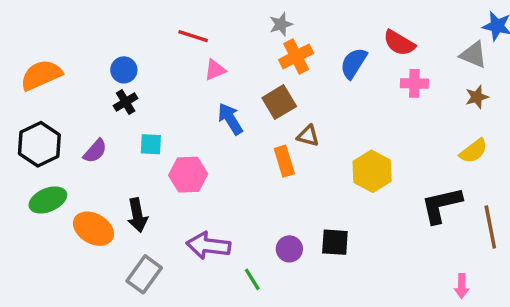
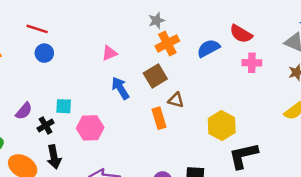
red line: (193, 36) -> (37, 29), moved
blue semicircle: (354, 63) -> (208, 48), turned 30
black cross: (126, 102) -> (46, 125), moved
black L-shape: (441, 205) -> (243, 156), moved

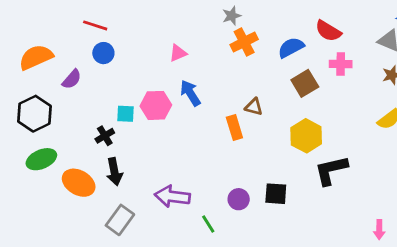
brown square: (155, 76) -> (305, 83), moved
purple semicircle: (24, 111) -> (72, 79), moved
pink hexagon: (90, 128) -> (156, 105), moved

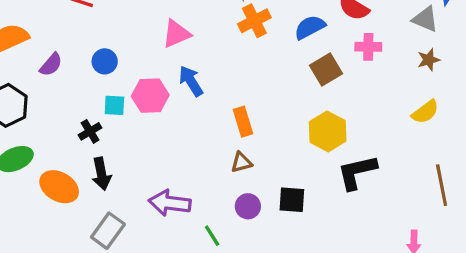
blue circle: (103, 53) -> (105, 61), moved
pink triangle: (178, 53) -> (176, 34), size x1.4
brown triangle: (254, 107) -> (241, 162), moved, turned -30

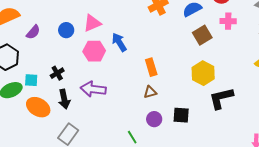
pink triangle: (176, 34) -> (92, 23), moved
cyan square: (114, 105) -> (31, 80), moved
purple arrow: (170, 203) -> (93, 89), moved

